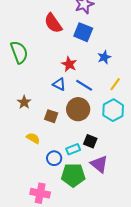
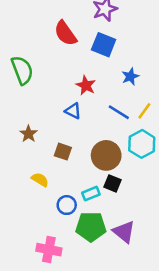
blue line: (84, 85) -> (119, 112), moved
brown circle: (78, 109) -> (106, 155), moved
purple triangle: (99, 164) -> (124, 232), moved

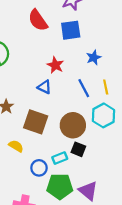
blue square: (104, 45) -> (71, 30), turned -30
yellow line: (144, 111) -> (106, 87), turned -48
blue line: (119, 112) -> (84, 88), turned 30
brown square: (63, 152) -> (36, 122), size x1.6

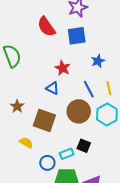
brown circle: (73, 125) -> (79, 111), moved

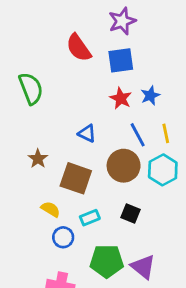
red star: (63, 68) -> (121, 98), moved
cyan rectangle: (67, 154) -> (90, 218), moved
blue circle: (47, 163) -> (63, 237), moved

